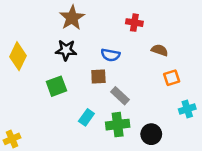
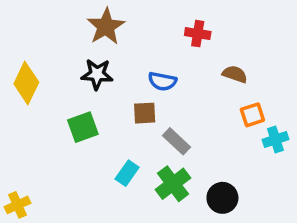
cyan cross: (187, 109) -> (275, 140), moved
green cross: (118, 125) -> (173, 184), turned -30

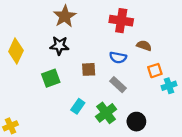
red cross: (198, 34) -> (121, 21), size x1.5
blue semicircle: (162, 81) -> (118, 58), moved
gray rectangle: (177, 141) -> (118, 85), moved

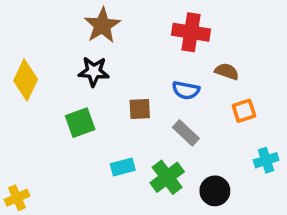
cyan cross: (169, 86) -> (266, 160), moved
cyan rectangle: (78, 106) -> (123, 167), turned 40

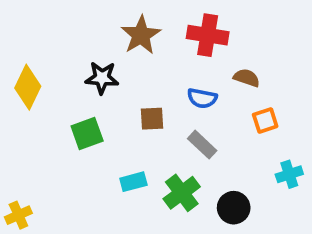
brown star: (102, 25) -> (141, 35), moved

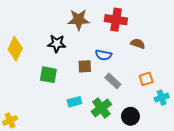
brown star: (141, 35) -> (79, 20), turned 30
blue semicircle: (202, 98) -> (103, 55), moved
orange square: (265, 120) -> (146, 79), moved
green square: (87, 133) -> (48, 75), turned 30

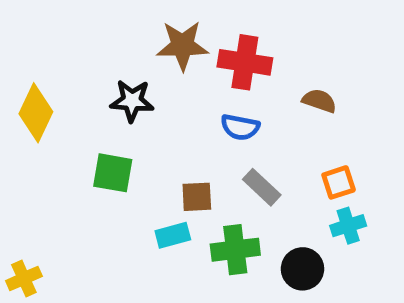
red cross: (116, 20) -> (245, 62), moved
brown square: (85, 66) -> (197, 197), moved
cyan cross: (162, 98) -> (348, 226), moved
green cross: (101, 108) -> (235, 250), turned 30

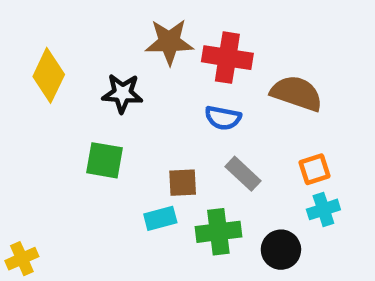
brown semicircle: (319, 101) -> (297, 93), size x1.6
yellow diamond: (36, 113) -> (49, 75), moved

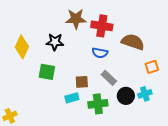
yellow diamond: (49, 75) -> (22, 47), moved
orange square: (314, 169) -> (152, 67), moved
black circle: (281, 250) -> (126, 96), moved

